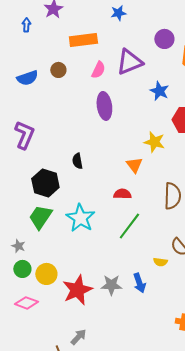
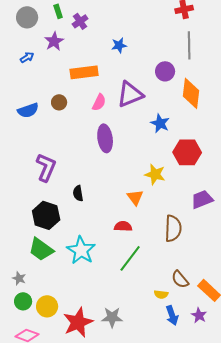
blue arrow: (26, 25) -> (27, 57), turned 56
purple L-shape: (24, 135) -> (46, 167), moved
green trapezoid: (40, 217) -> (41, 249), turned -88
blue arrow: (139, 283) -> (172, 315), moved

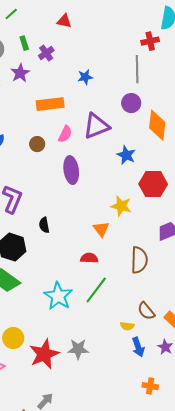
gray line: (189, 45) -> (137, 69), moved
brown circle: (59, 102) -> (37, 144), moved
cyan star: (81, 250) -> (58, 296), moved

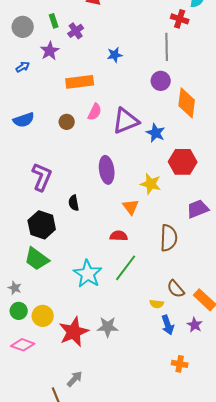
red cross: (150, 41) -> (180, 19), turned 30
purple triangle: (96, 126) -> (126, 121), moved
purple ellipse: (71, 170) -> (107, 170), moved

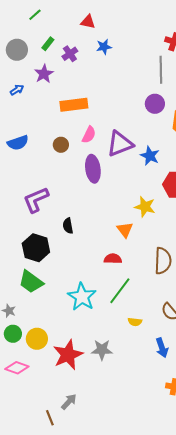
green rectangle: (54, 21) -> (48, 44), turned 56
blue star: (115, 55) -> (104, 47), moved
purple ellipse: (107, 170) -> (93, 169), moved
purple L-shape: (42, 177) -> (36, 200), turned -136
yellow semicircle: (157, 304) -> (135, 322), moved

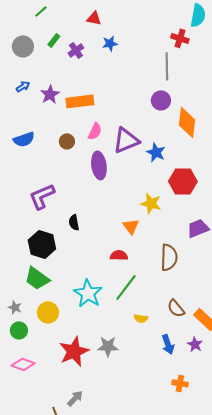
purple star: (44, 74) -> (50, 94), moved
yellow circle: (37, 339) -> (48, 312), moved

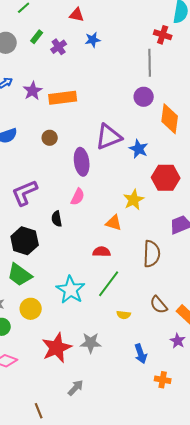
pink semicircle: (95, 131) -> (78, 197), moved
yellow star: (151, 203) -> (134, 200), turned 30
orange triangle: (131, 226) -> (114, 223), turned -36
blue arrow: (168, 344) -> (141, 354), moved
gray arrow: (75, 398) -> (76, 388), moved

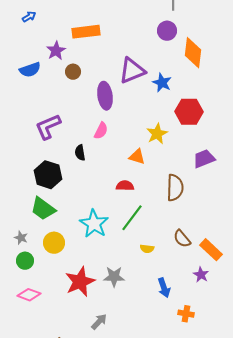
purple star: (33, 91) -> (56, 51), moved

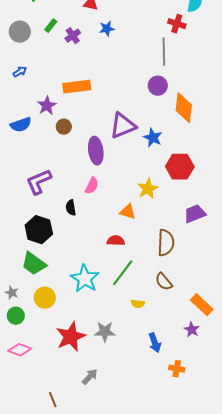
brown semicircle: (182, 239) -> (164, 282), moved

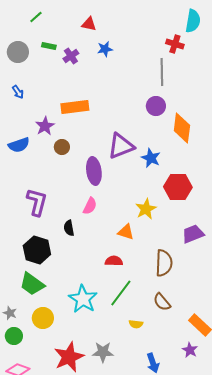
green rectangle: (51, 26) -> (49, 46), turned 64
blue arrow: (20, 72) -> (18, 92), turned 88
purple L-shape: (39, 182) -> (37, 202), turned 128

